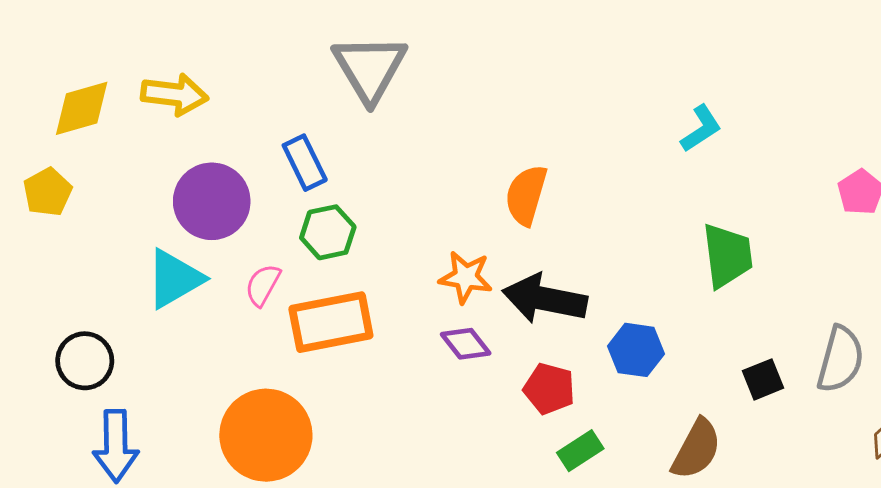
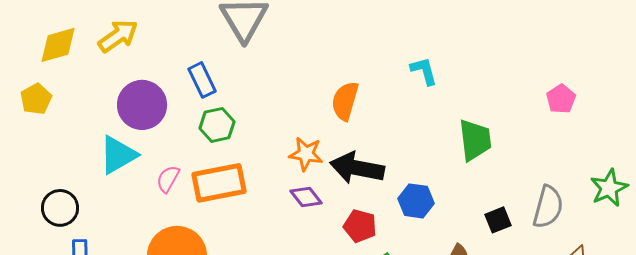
yellow arrow: (175, 94) -> (118, 36), turned -42
cyan L-shape: (701, 129) -> (424, 71), moved, turned -72
pink semicircle: (263, 285) -> (168, 179), moved

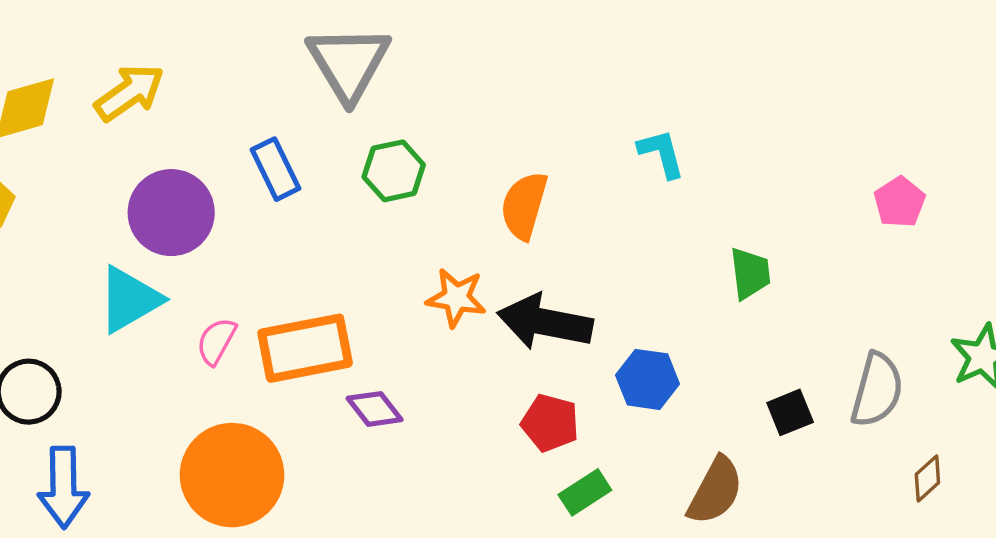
green hexagon: (217, 125) -> (394, 171), moved
green trapezoid: (475, 140) -> (750, 273), size x0.7
purple diamond: (306, 197) -> (375, 409), moved

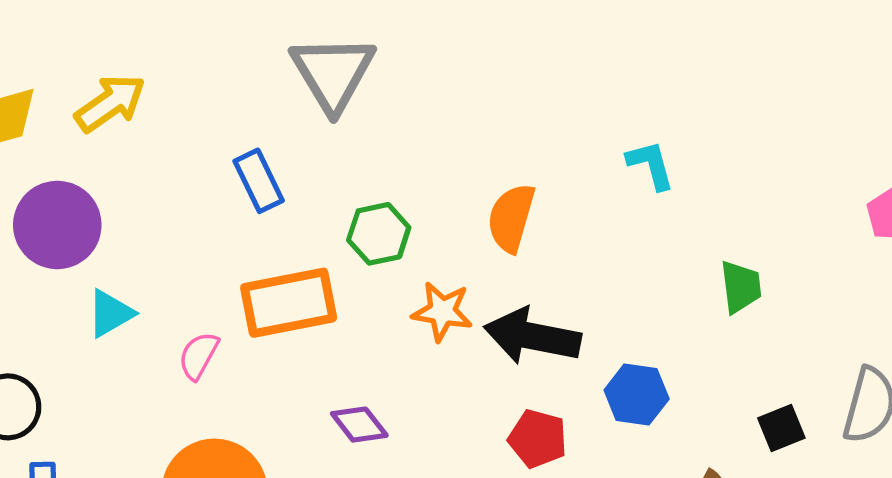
green hexagon: (394, 171) -> (379, 234), moved
purple circle: (171, 213) -> (57, 225), moved
cyan triangle: (129, 299) -> (110, 313), size x0.7
orange rectangle: (305, 348) -> (289, 303), moved

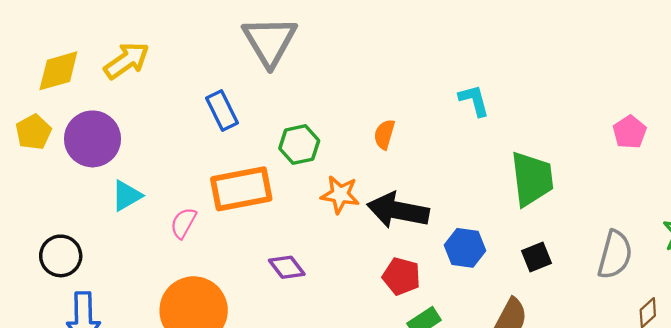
orange semicircle: (511, 218) -> (384, 134), size x0.7
green trapezoid: (741, 287) -> (532, 179), size x1.6
black square: (781, 428) -> (537, 257), moved

